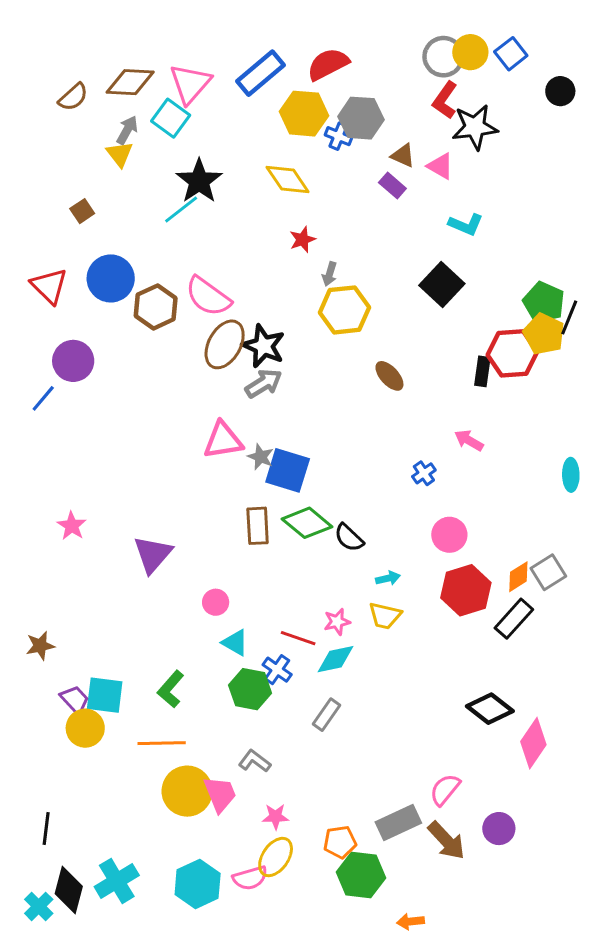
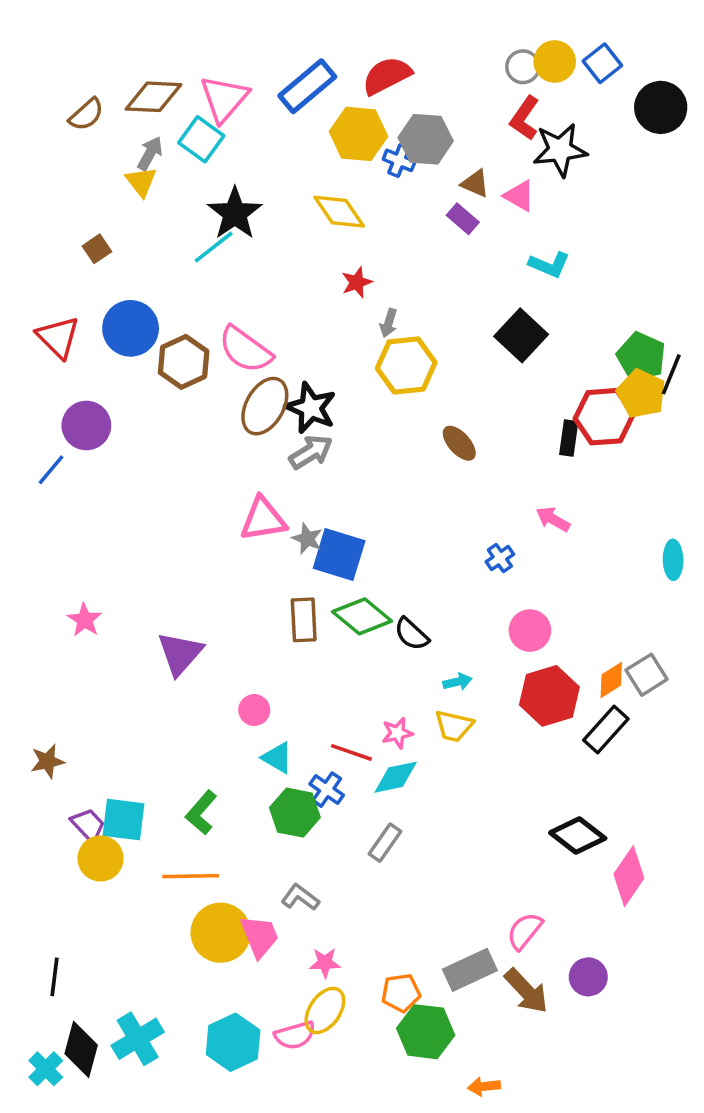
gray circle: (443, 57) -> (523, 67), size x0.7
black circle: (560, 91) -> (661, 107), size x1.5

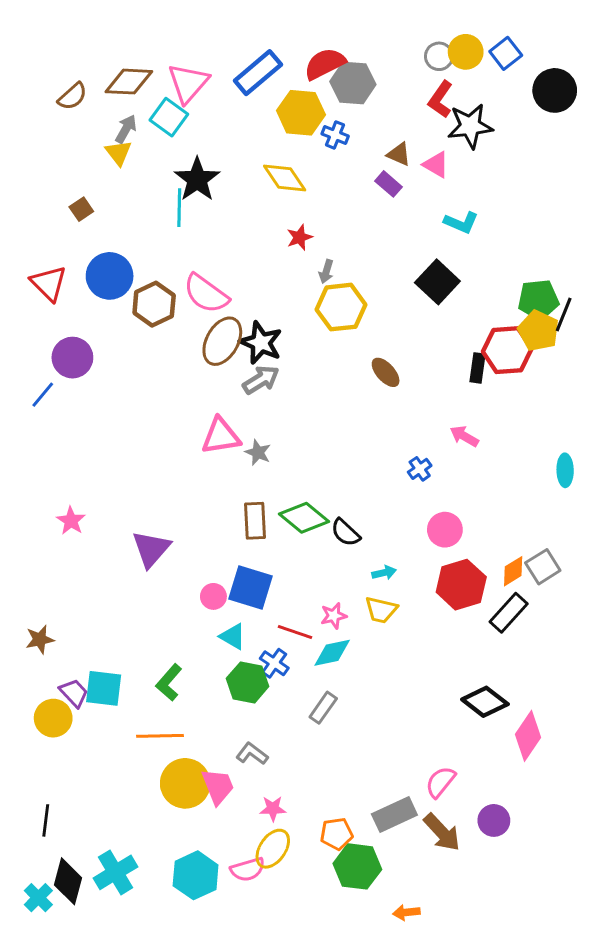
gray hexagon: (426, 139) -> (353, 83), moved
cyan line: (214, 247) -> (179, 208), turned -51
green pentagon: (641, 357) -> (538, 300), turned -30
blue square: (339, 555) -> (251, 588), moved
yellow circle: (100, 858) -> (53, 718), moved

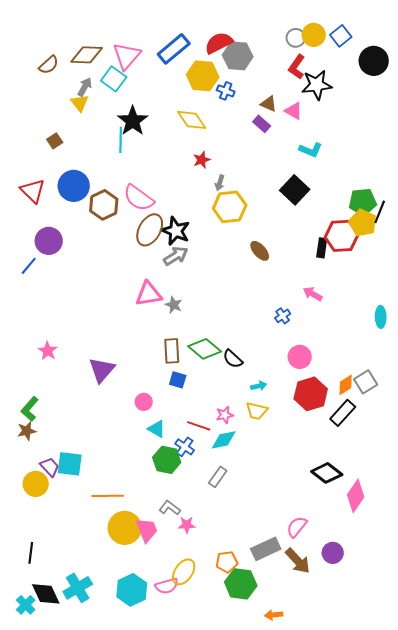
blue square: (251, 588) -> (178, 380), moved, size x0.6
green L-shape: (169, 682) -> (30, 409), moved
pink star: (273, 809) -> (187, 525), moved
black diamond: (68, 881) -> (46, 594), turned -40

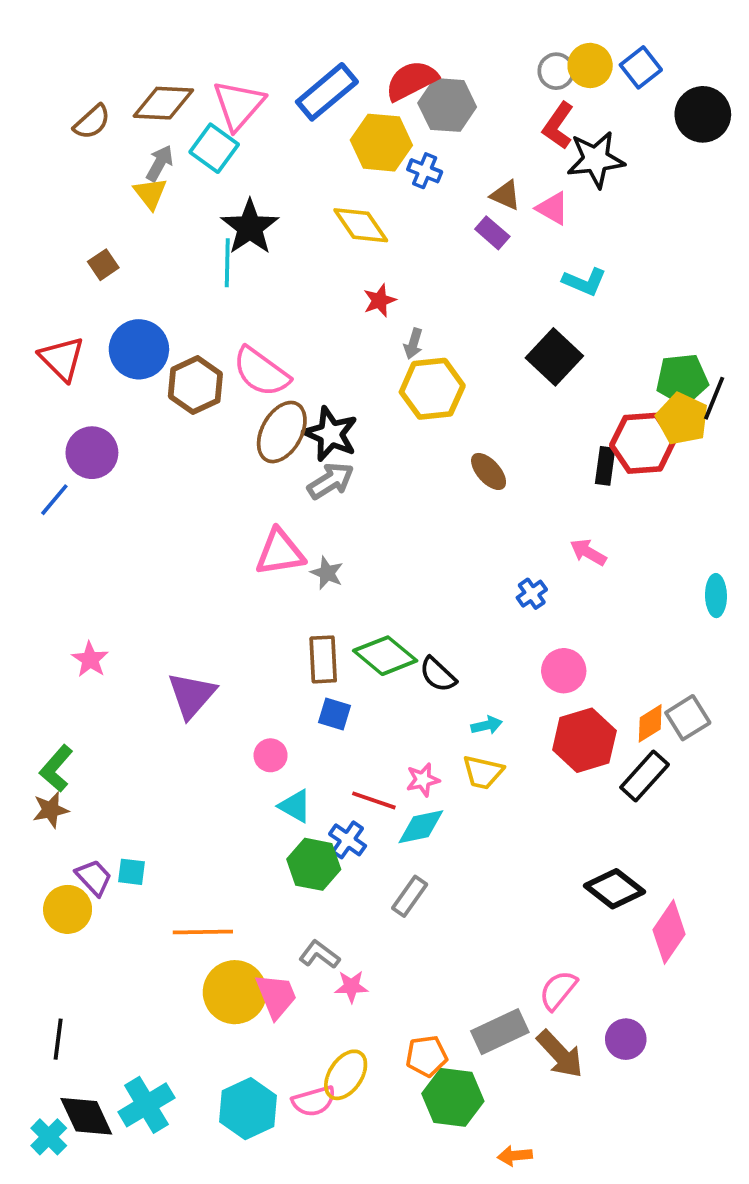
cyan square: (70, 464) -> (131, 872), size x0.6

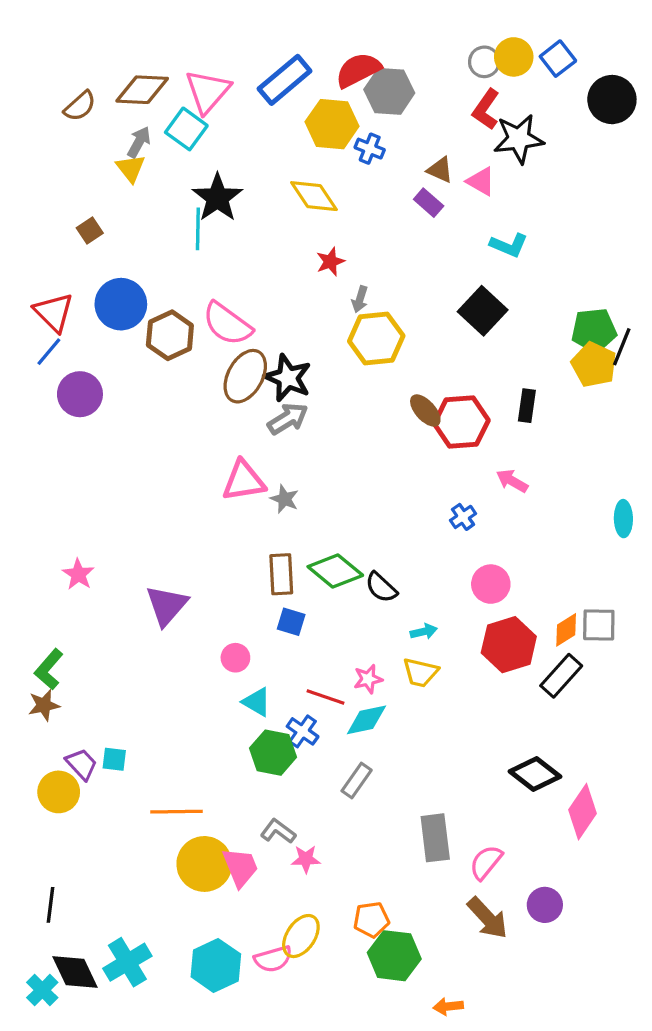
red hexagon: (643, 443) -> (461, 422), moved
blue line: (54, 500) -> (49, 352), moved
gray square: (688, 718) -> (599, 625), turned 33
gray rectangle: (500, 1032) -> (435, 838), moved, turned -72

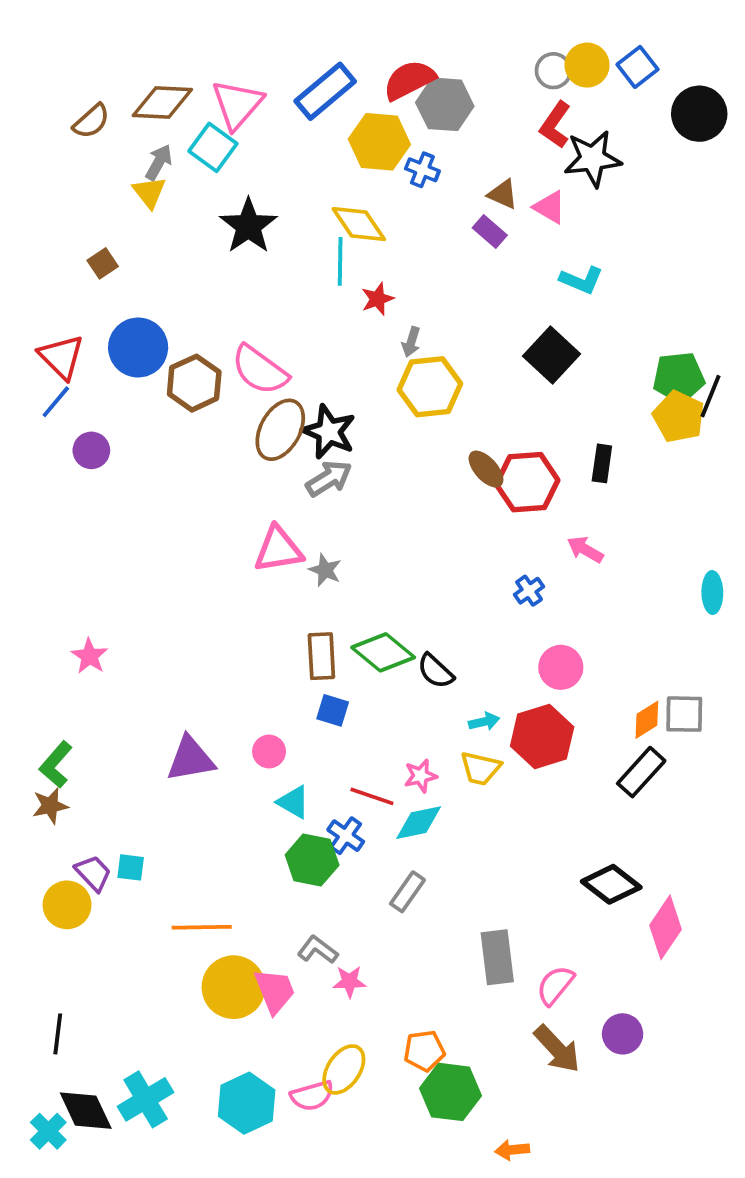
cyan line: (198, 229) -> (340, 261), moved
purple circle: (80, 394) -> (91, 450), size x0.7
purple triangle: (167, 605) -> (190, 759), moved, turned 39
red hexagon: (509, 645) -> (542, 737), moved

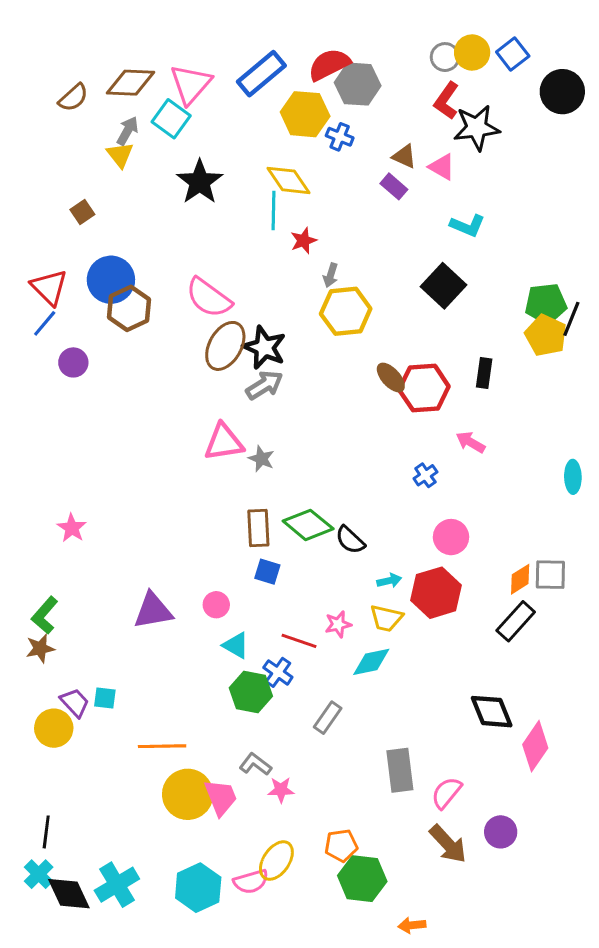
brown hexagon: (194, 383) -> (129, 308), moved
cyan diamond: (419, 823) -> (371, 662), moved
black diamond: (611, 884) -> (492, 712), turned 30
cyan cross: (48, 1131) -> (39, 874), moved

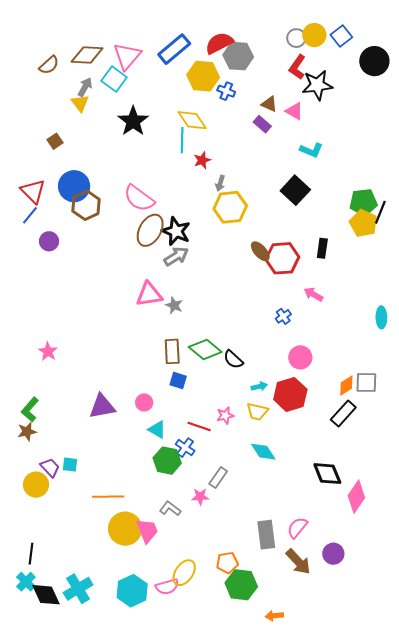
cyan diamond: (371, 662) -> (263, 452), moved, turned 68
gray rectangle: (400, 770) -> (266, 535), moved
pink star: (281, 790) -> (200, 497), moved

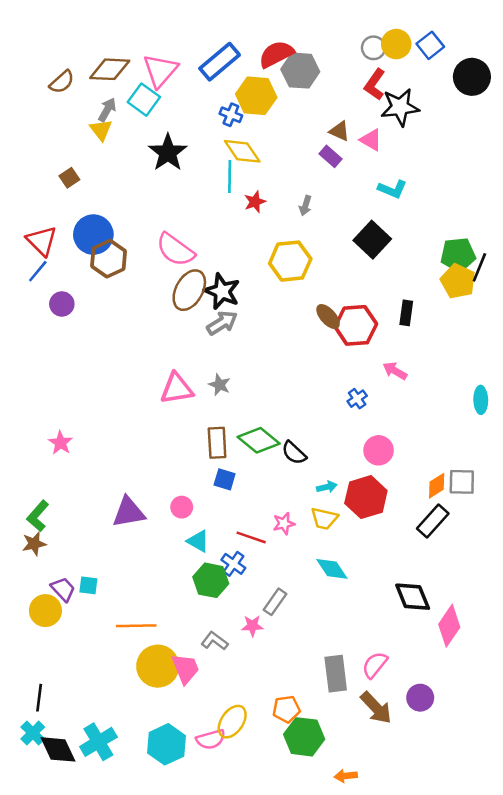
blue cross: (226, 91) -> (231, 115), moved
gray arrow: (220, 183) -> (305, 206), moved
pink triangle: (149, 294) -> (177, 389), moved

